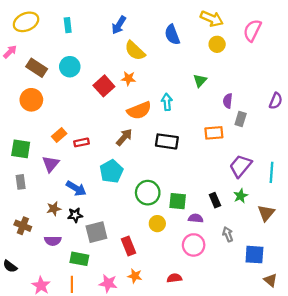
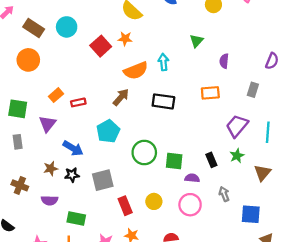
gray rectangle: (241, 119) -> (253, 90), moved
yellow circle: (157, 224) -> (154, 201), moved
gray square: (96, 232) -> (103, 180), moved

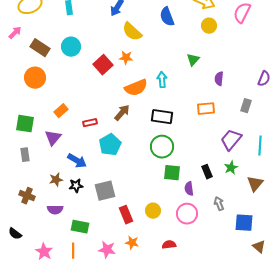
red rectangle: (78, 102) -> (90, 123), moved
green circle: (144, 153) -> (162, 147), moved
purple semicircle: (192, 178) -> (189, 189), turned -104

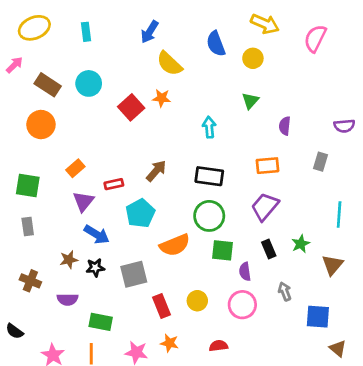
yellow circle: (209, 26) -> (253, 58), moved
purple semicircle: (264, 79) -> (344, 126), turned 63
orange semicircle: (136, 88) -> (175, 245), moved
purple triangle: (53, 138) -> (83, 201), moved
purple trapezoid: (231, 140) -> (265, 207), moved

